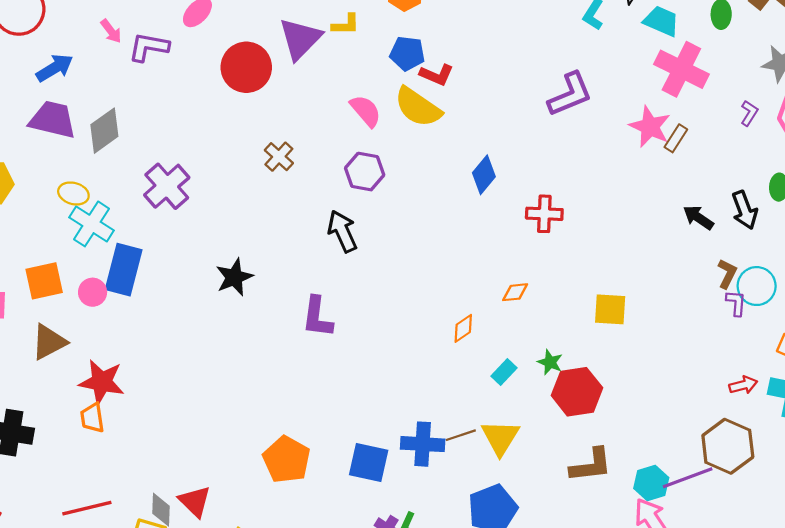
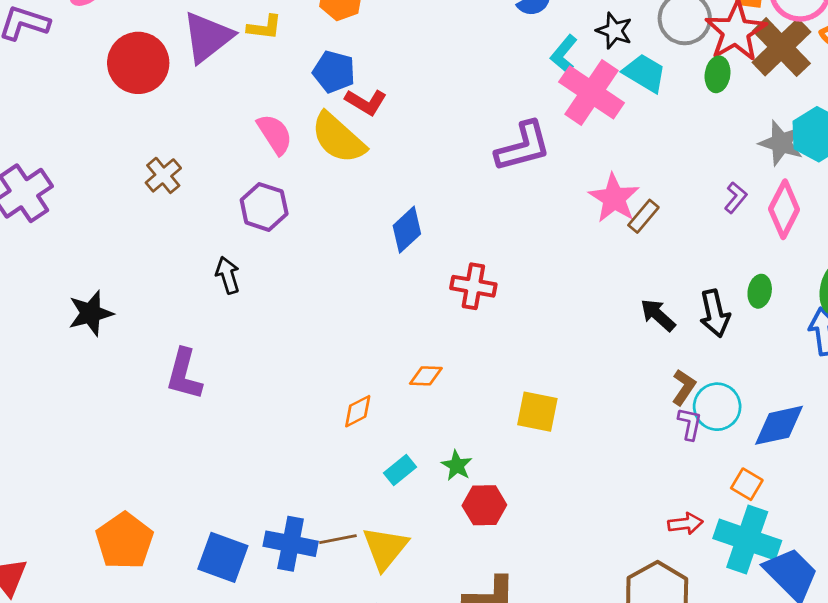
pink cross: (681, 69) -> (592, 92), moved
black arrow: (342, 231) -> (228, 275), size x0.7
red hexagon: (577, 392) -> (484, 505), size x0.7

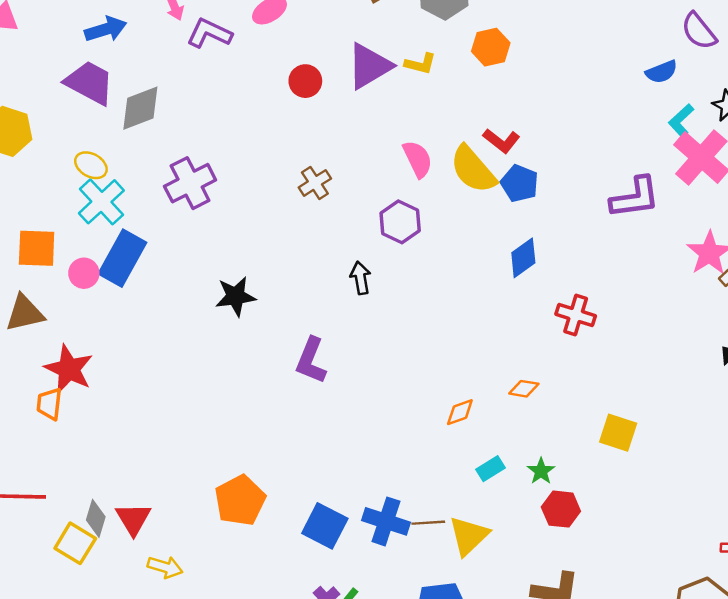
red circle: (138, 63) -> (305, 81), size x0.6
blue pentagon: (334, 72) -> (519, 183), moved

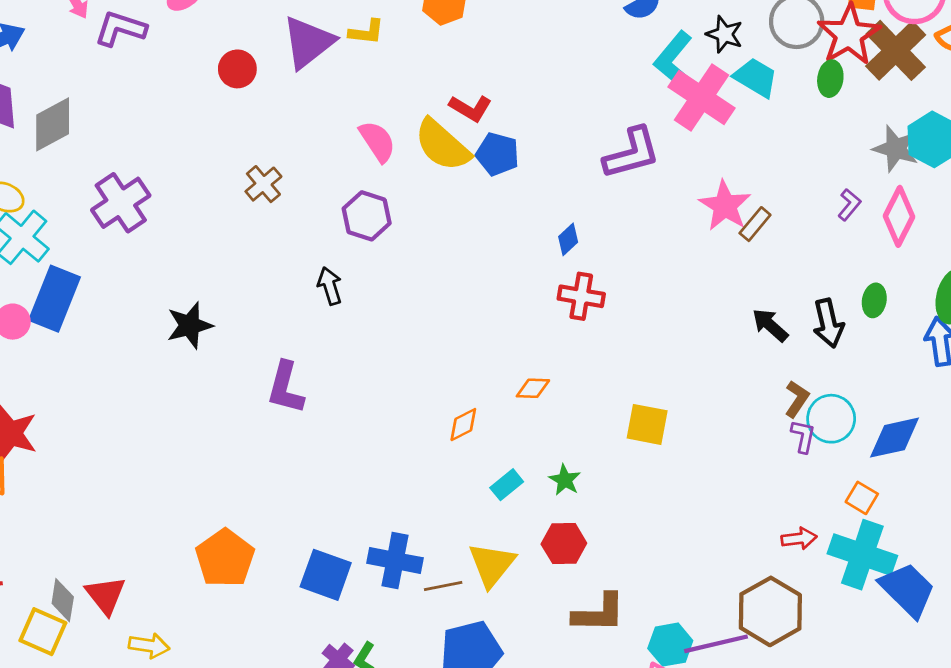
cyan L-shape: (681, 121) -> (673, 58), size x1.4
blue diamond: (523, 258) -> (568, 239), moved, size x0.7
red hexagon: (561, 509) -> (564, 544), moved
brown line: (428, 523) -> (443, 586), moved

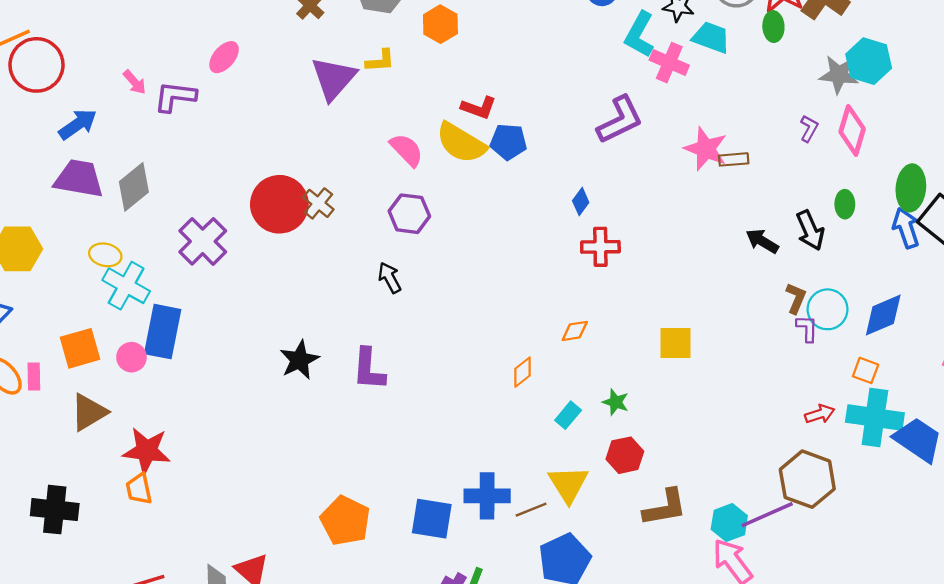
red circle: (237, 69) -> (279, 204), moved, size x1.8
pink cross: (702, 98) -> (669, 63), size x0.7
brown rectangle: (755, 224) -> (734, 159), turned 56
black star: (190, 325) -> (299, 360), moved

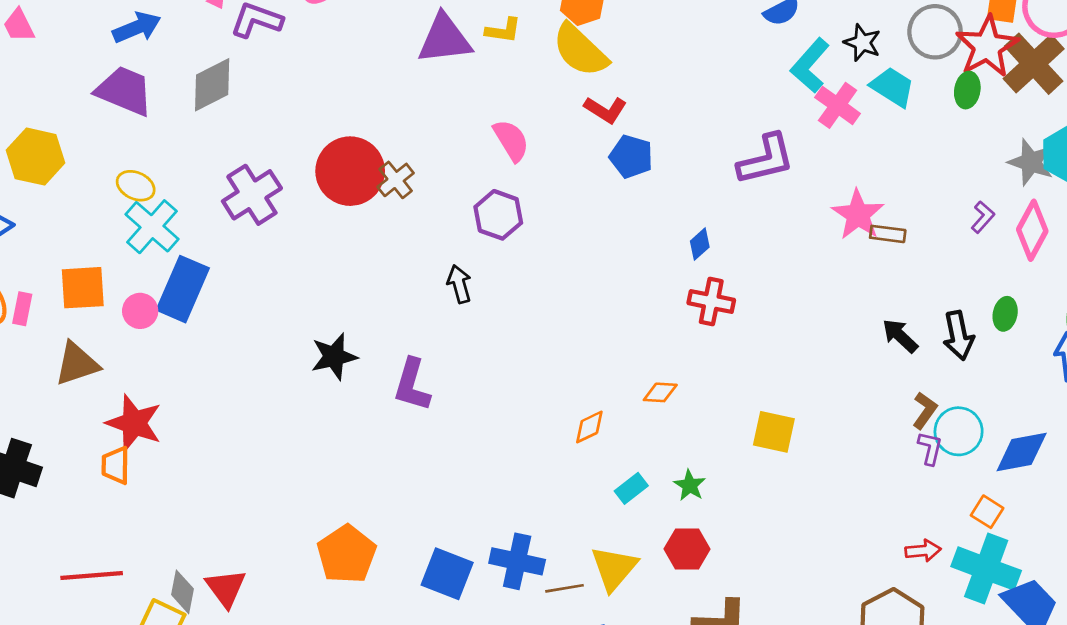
purple triangle: (333, 78) -> (445, 39), turned 30
yellow semicircle: (461, 143) -> (580, 50), moved
gray diamond: (134, 187) -> (212, 85), moved

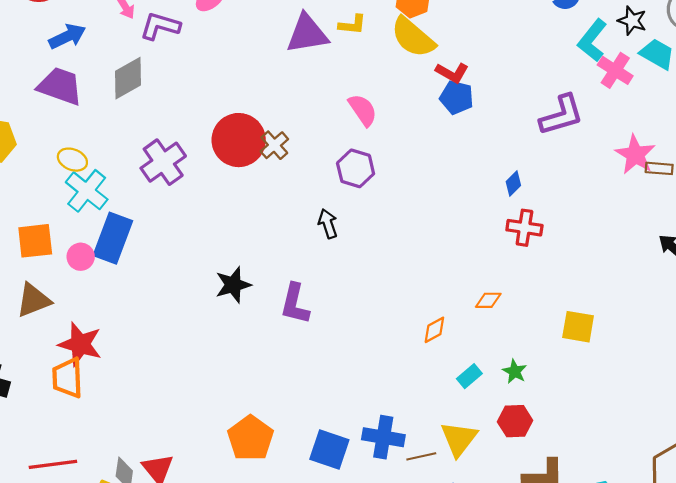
red L-shape: (605, 110) -> (452, 73), moved
blue pentagon: (631, 157) -> (457, 97), moved
orange trapezoid: (116, 465) -> (67, 378), size x1.4

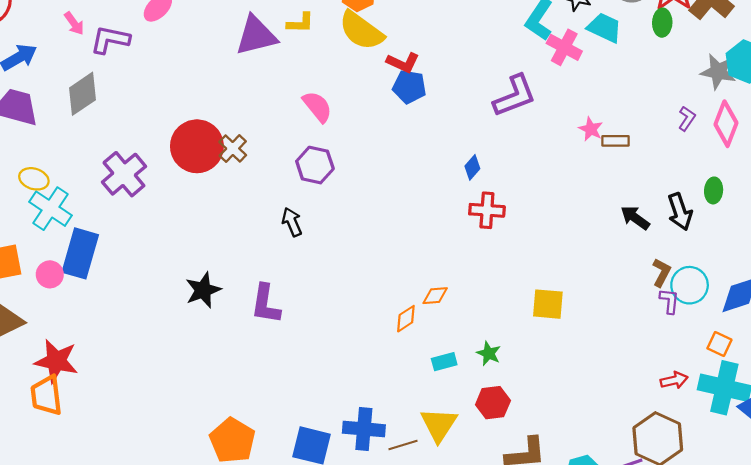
pink star: (635, 155) -> (591, 129), size x0.6
orange diamond: (488, 300) -> (435, 296), moved
cyan rectangle: (469, 376) -> (444, 362), turned 30

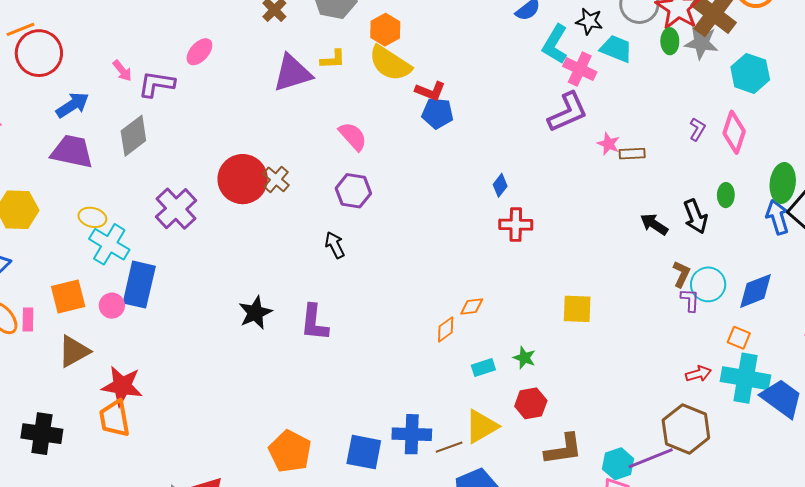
gray star: (718, 72) -> (701, 43), moved
purple L-shape: (515, 96) -> (568, 112), moved
yellow triangle: (439, 425) -> (481, 426), turned 30

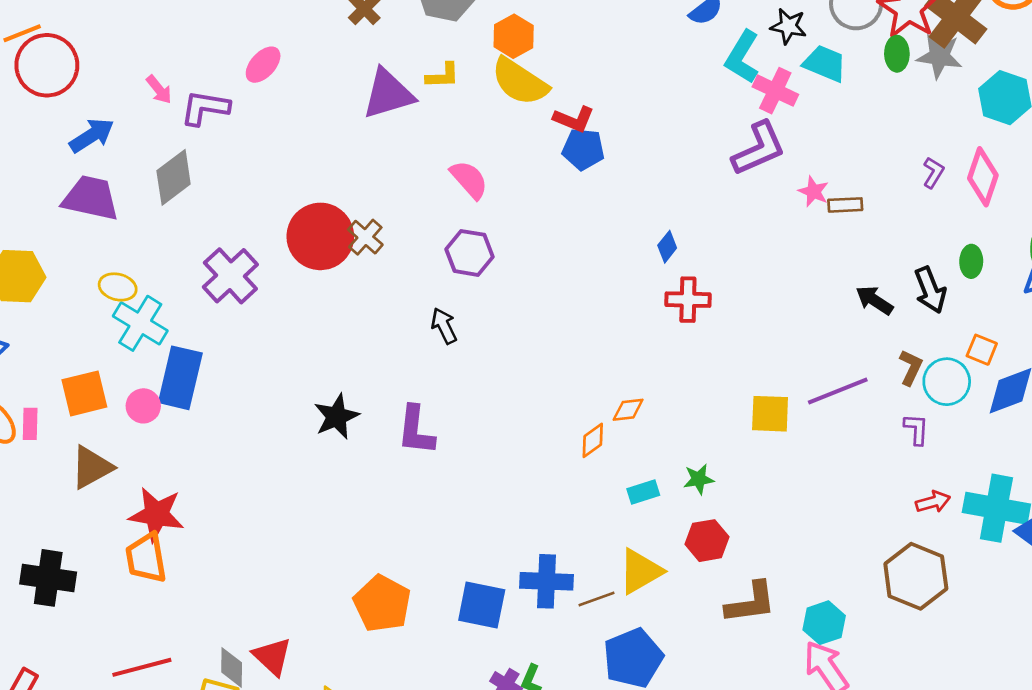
purple L-shape: (690, 300) -> (916, 429), moved
orange square: (739, 338) -> (982, 350), moved
green star: (524, 358) -> (699, 479), turned -30
purple line: (651, 458) -> (838, 391), moved

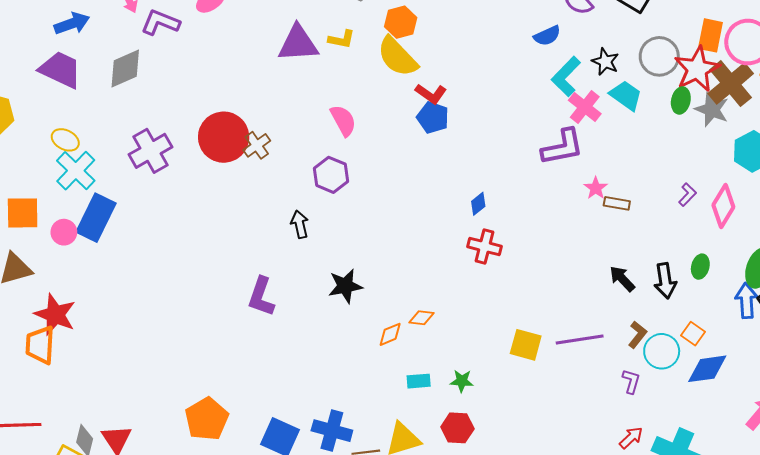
black star: (336, 417) -> (345, 286), moved
red arrow: (933, 502) -> (631, 438), turned -40

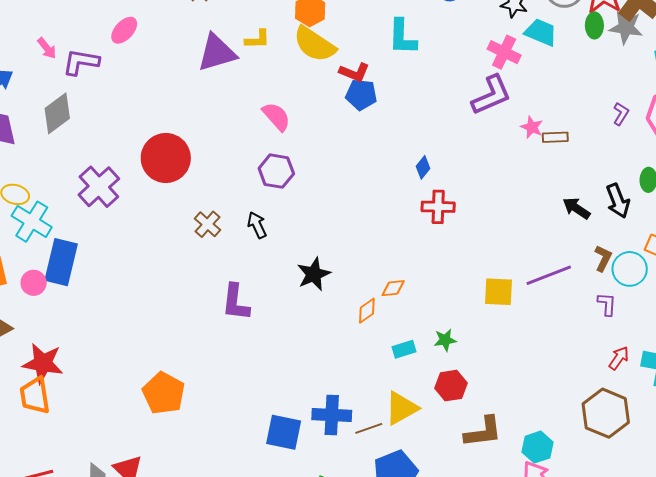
cyan L-shape: (566, 76) -> (402, 37), moved, turned -30
brown cross: (257, 145) -> (208, 224), moved
orange pentagon: (207, 419) -> (164, 393), moved

